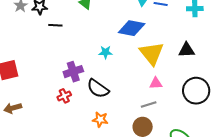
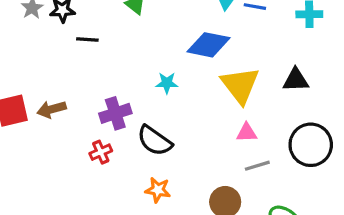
gray line: (149, 105) -> (257, 166), moved
brown arrow: (13, 108) -> (52, 109), moved

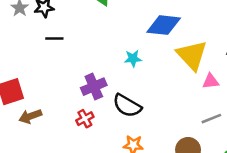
black line: (87, 40) -> (54, 38), moved
brown arrow: (52, 109) -> (30, 116), moved
pink triangle: (247, 133) -> (211, 81), moved

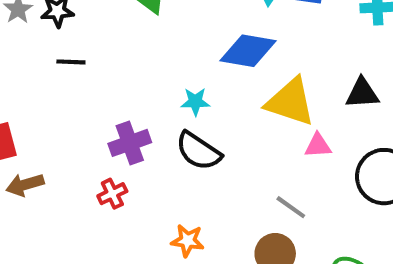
yellow triangle: (192, 55) -> (290, 102), turned -32
black semicircle: (127, 106) -> (198, 151), moved
gray line: (211, 119) -> (291, 207), moved, turned 54

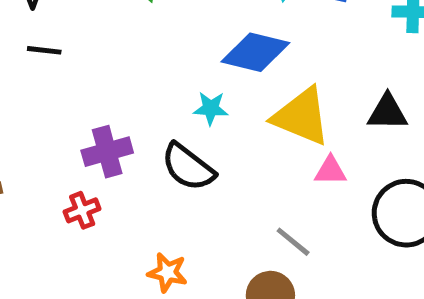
cyan star: (195, 102) -> (211, 108), moved

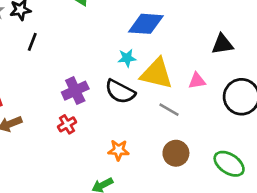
black line: (44, 50) -> (32, 42), turned -66
yellow triangle: (301, 116) -> (157, 74), moved
gray line: (293, 242) -> (169, 110), moved

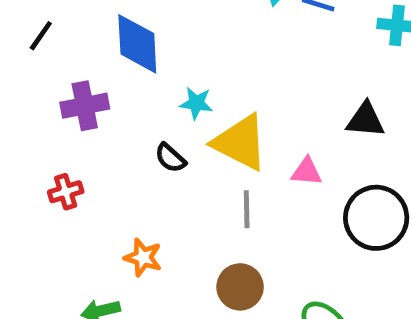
blue diamond: (146, 24) -> (137, 44), moved, turned 69
purple cross: (75, 91) -> (85, 106), moved
black semicircle: (120, 92) -> (170, 158), size x0.6
gray line: (169, 110) -> (247, 209), turned 45

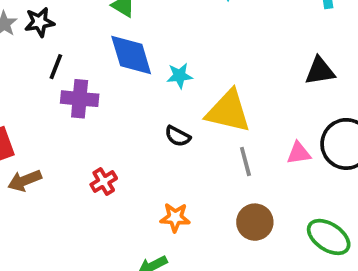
cyan star: (196, 103) -> (180, 76), moved
purple cross: (85, 106) -> (80, 99), moved, turned 30
pink triangle: (307, 172) -> (299, 153), moved

